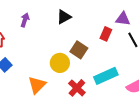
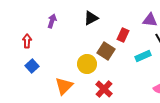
red rectangle: (106, 34) -> (123, 35), moved
cyan rectangle: (106, 76) -> (143, 56), moved, size x0.7

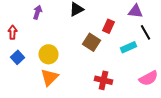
yellow circle: (87, 64) -> (48, 54), moved
red cross: (104, 89) -> (104, 80), moved, turned -30

